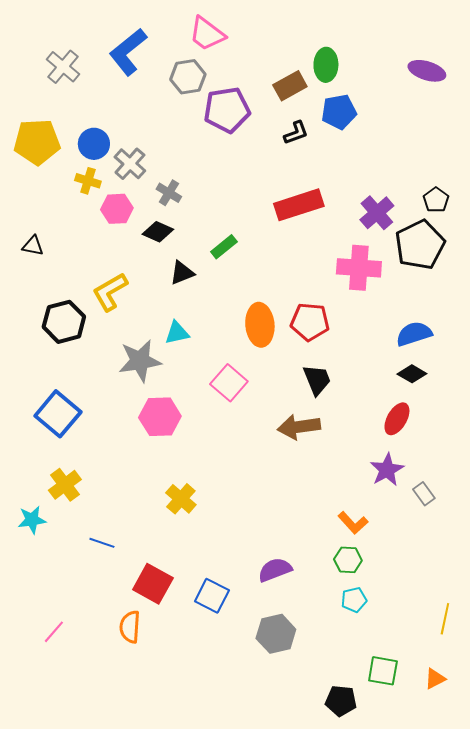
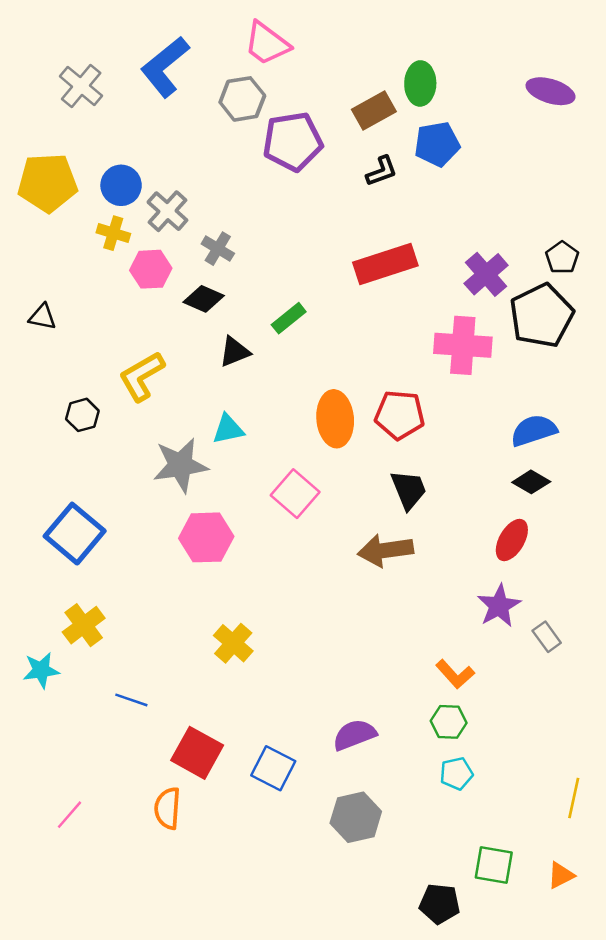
black hexagon: (64, 322) -> (82, 415), size x0.6

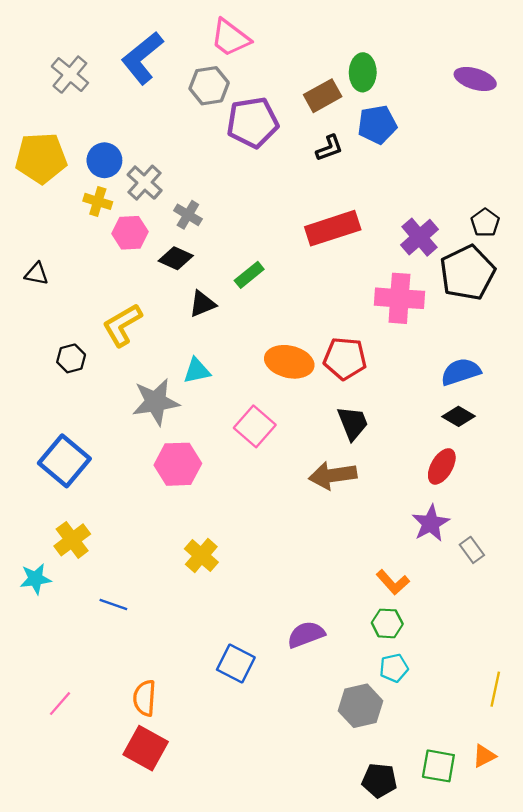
orange ellipse: (335, 419) -> (289, 362), turned -72
red square: (197, 753) -> (146, 748), moved
gray hexagon: (356, 817) -> (361, 706), moved
green square: (494, 865) -> (438, 766), moved

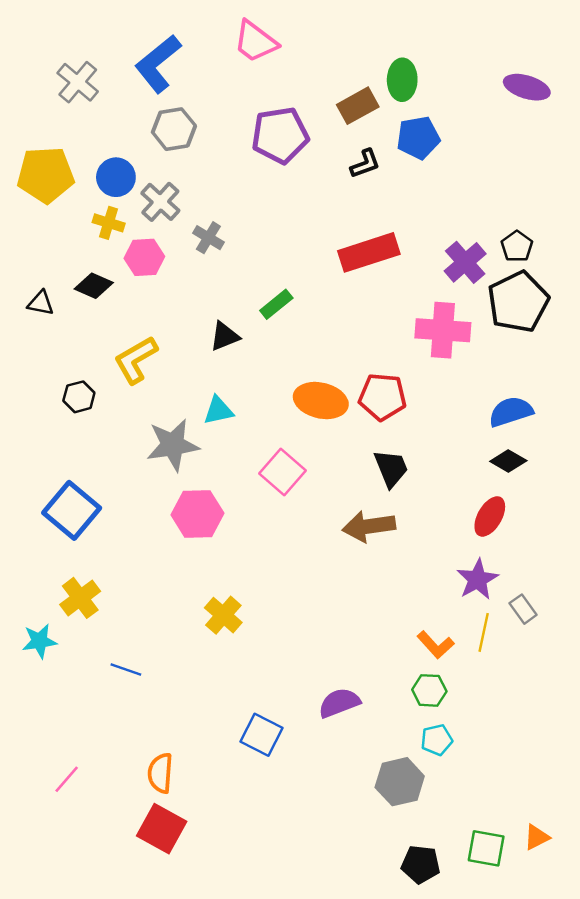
gray hexagon: (209, 86) -> (174, 129), moved
black pentagon: (485, 223) -> (517, 246), moved
black diamond: (176, 258) -> (94, 286), moved
yellow line: (495, 689) -> (484, 632), moved

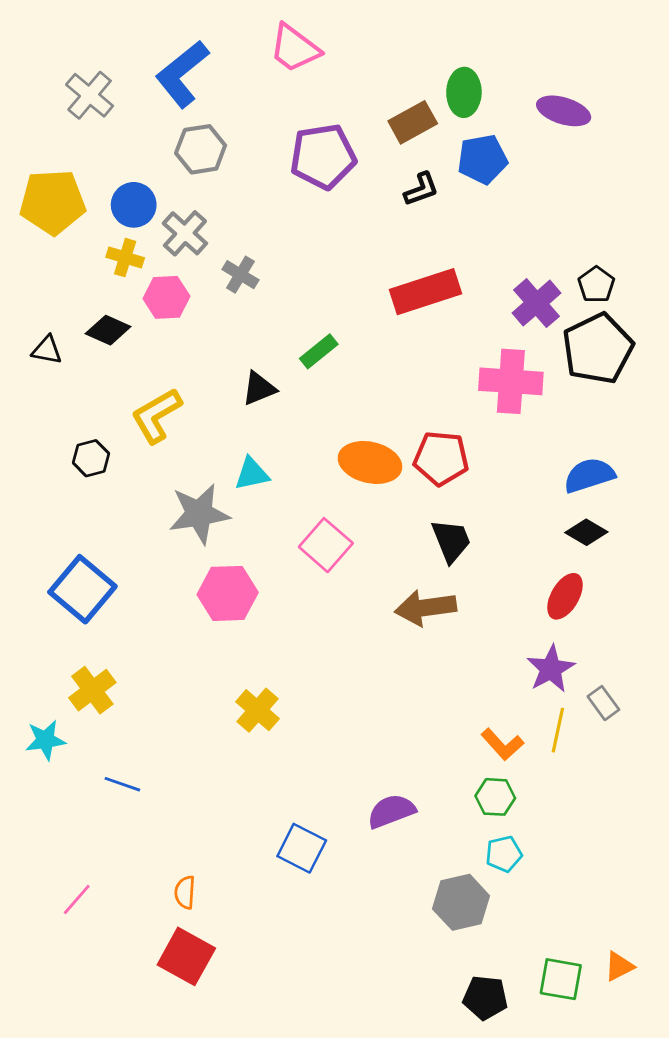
purple ellipse: (527, 87) -> (564, 111), moved
blue line: (126, 669) -> (122, 784), moved
orange semicircle: (160, 773) -> (185, 892), size x0.7

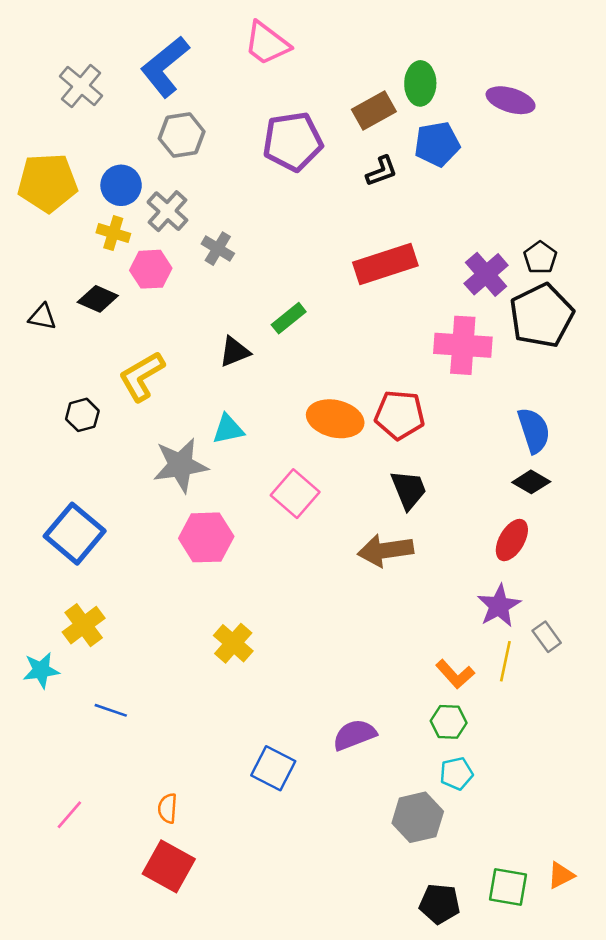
blue semicircle: (589, 475) -> (534, 430), turned 90

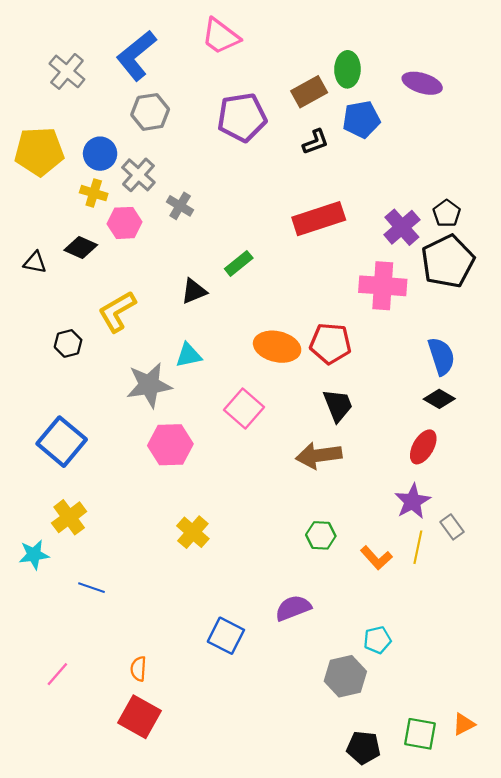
green hexagon: (449, 722) -> (321, 535), moved

